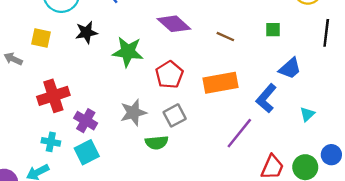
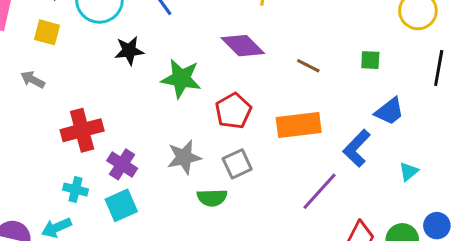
yellow square: (41, 38) -> (47, 32), moved

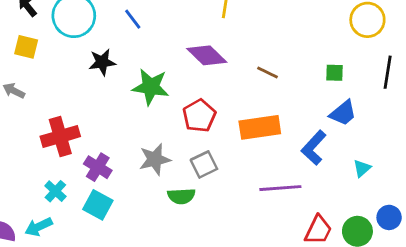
green square: (370, 60) -> (335, 73), moved
cyan cross: (75, 189) -> (55, 191), turned 30
purple line: (320, 191) -> (280, 188), turned 45
cyan square: (121, 205) -> (98, 205), turned -36

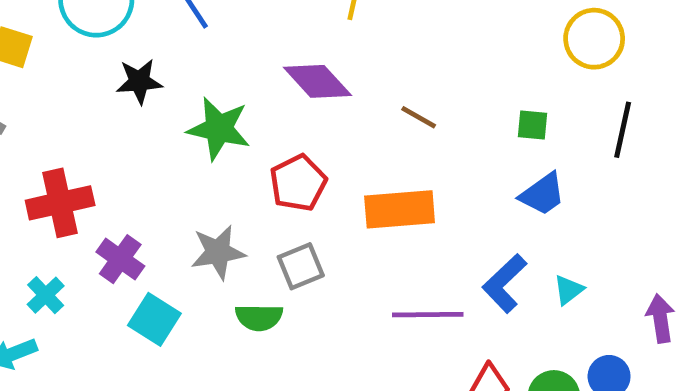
blue L-shape: (314, 148) -> (505, 283), moved
cyan square: (98, 205) -> (154, 319), moved

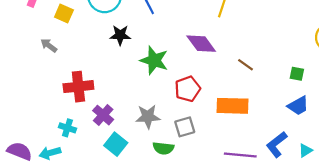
cyan cross: (46, 295) -> (67, 128), turned -35

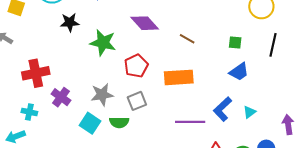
cyan square: (116, 144) -> (90, 123), moved

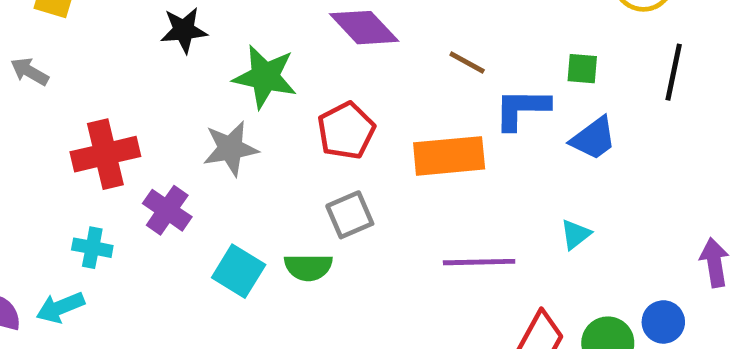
gray star: (102, 95) -> (230, 148), moved
blue L-shape: (223, 109) -> (522, 109), moved, turned 45
cyan triangle: (250, 112) -> (575, 234), moved

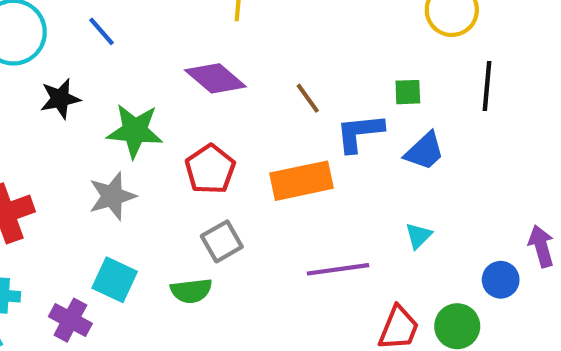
brown line: (467, 62) -> (308, 98), turned 32
purple cross: (167, 210) -> (70, 320), moved
cyan square: (239, 271) -> (115, 280), moved
blue circle: (663, 322) -> (501, 280), moved

